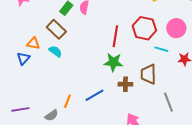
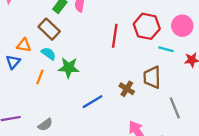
green star: (113, 62) -> (69, 68), moved
brown cross: (125, 84) -> (127, 89), turned 32
orange line: (67, 101) -> (40, 77), moved

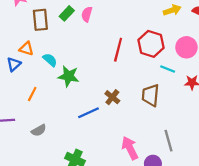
brown rectangle: (49, 29) -> (40, 20), moved, turned 35
orange line: (40, 77) -> (32, 94), moved
brown cross: (127, 89) -> (112, 97), moved
gray line: (175, 108) -> (169, 141), moved

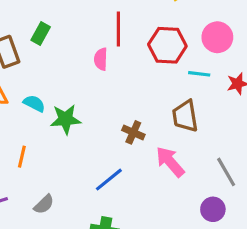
pink semicircle: (87, 14) -> (101, 59), moved
red line: (118, 50) -> (118, 29), moved
blue line: (88, 113) -> (109, 180), moved
pink arrow: (130, 148) -> (170, 162), moved

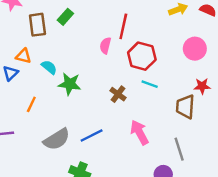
red hexagon: (167, 45) -> (142, 56), moved
cyan line: (199, 74) -> (150, 84), moved
brown trapezoid: (185, 116) -> (185, 107), moved
brown cross: (133, 132) -> (118, 94), moved
gray semicircle: (44, 204) -> (57, 139), moved, size x1.6

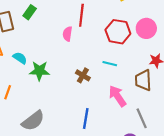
red hexagon: (142, 56) -> (118, 32), moved
pink arrow: (140, 132) -> (117, 96), moved
blue line: (92, 135) -> (86, 118), moved, turned -48

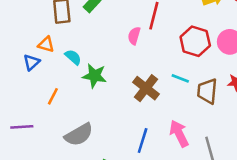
brown cross: (83, 75) -> (146, 88), size x1.5
brown trapezoid: (143, 80) -> (207, 91), moved
pink arrow: (117, 96) -> (179, 133), moved

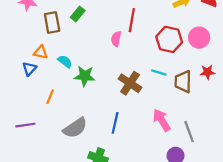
blue line: (143, 140) -> (115, 123), moved

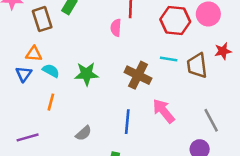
cyan semicircle: (65, 61) -> (51, 71), moved
pink arrow: (162, 120) -> (164, 111), moved
gray semicircle: (75, 128) -> (84, 133), size x0.6

